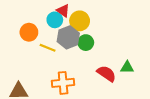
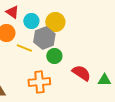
red triangle: (63, 11) -> (12, 12), moved
green circle: (86, 43) -> (54, 56), moved
green triangle: (127, 67) -> (104, 80), moved

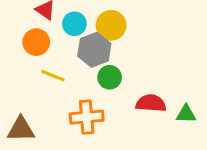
yellow line: (24, 48) -> (53, 76), moved
red semicircle: (81, 73) -> (151, 103), turned -30

